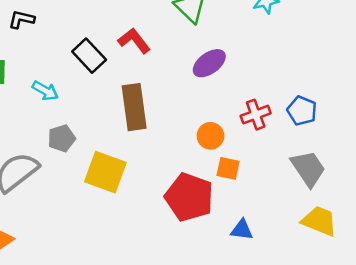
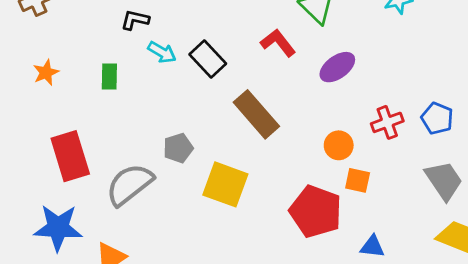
red L-shape: (134, 41) -> (278, 43), moved
cyan arrow: (45, 91) -> (162, 52), moved
brown rectangle: (134, 107) -> (256, 114), turned -33

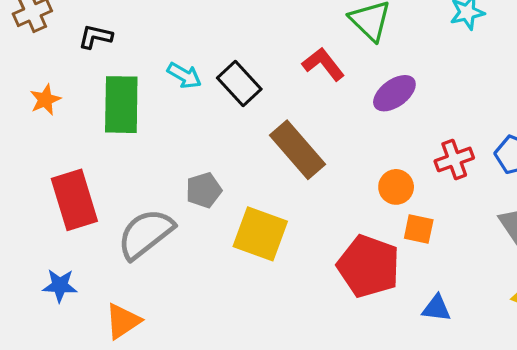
black L-shape: (135, 20) -> (95, 37), moved
green rectangle: (109, 77) -> (121, 105), size x1.8
blue star: (58, 228) -> (60, 286), size x0.6

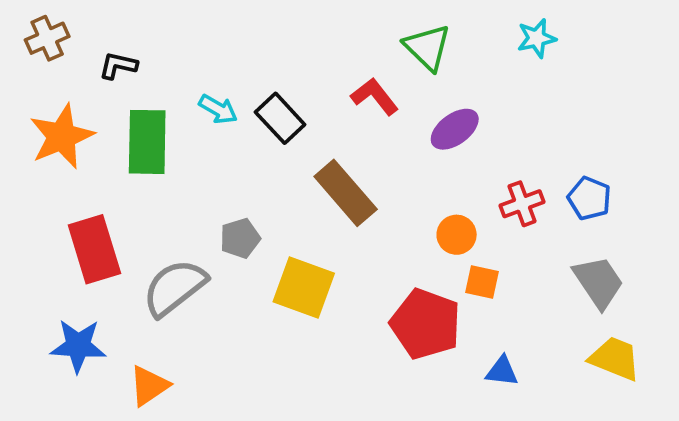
orange star: (45, 100) -> (62, 136), size x1.8
blue star: (60, 286) -> (78, 346), size x1.4

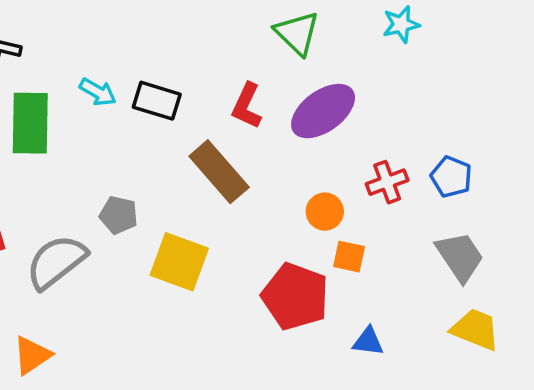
red L-shape: (375, 96) -> (247, 106), moved, turned -117
black rectangle: (280, 118) -> (157, 101), turned -30
purple ellipse: (455, 129) -> (323, 111), size x1.4
gray pentagon: (240, 238) -> (119, 215), turned 30

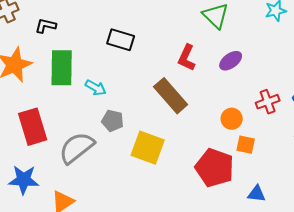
cyan arrow: (98, 92) -> (96, 88), moved
black rectangle: (157, 101) -> (121, 40), moved
purple ellipse: (323, 111) -> (231, 61), size x0.6

